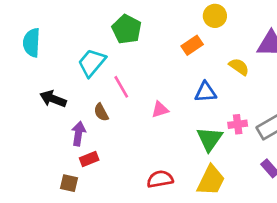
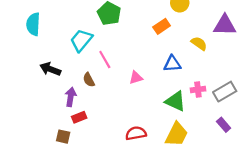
green triangle: (210, 139) -> (175, 101), turned -40

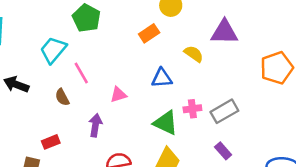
purple arrow: (71, 97) -> (95, 125), moved

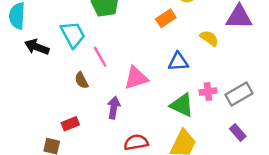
cyan trapezoid: (53, 50) -> (73, 34), turned 112
black arrow: (16, 84) -> (37, 47), moved
pink triangle: (118, 95) -> (136, 78), size x1.5

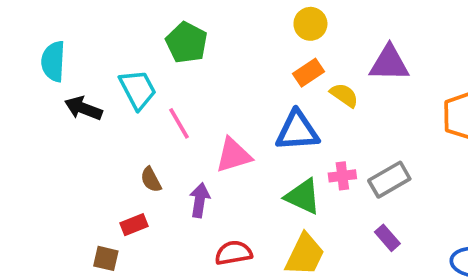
orange rectangle: (166, 18) -> (309, 73), moved
blue triangle: (178, 62) -> (297, 131), size x1.4
brown semicircle: (81, 80) -> (151, 180), moved

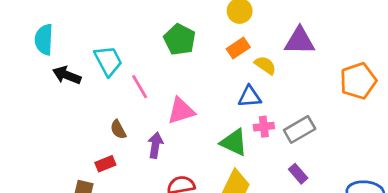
green pentagon: (187, 43) -> (180, 39), moved
blue triangle: (297, 131) -> (250, 97), moved, size x0.7

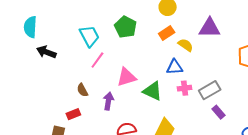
cyan trapezoid: (108, 61) -> (89, 36), moved
pink line: (140, 87) -> (97, 60), turned 66
green triangle: (234, 142) -> (152, 91), moved
purple rectangle: (298, 174) -> (219, 112), moved

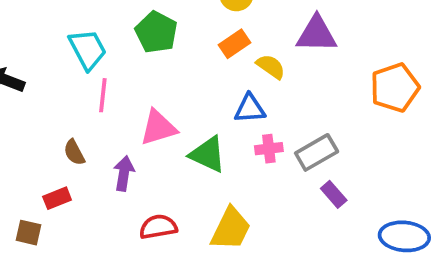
pink line: (97, 60) -> (103, 95), turned -30

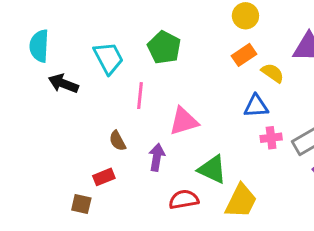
green pentagon: (156, 32) -> (164, 47), moved
cyan trapezoid: (88, 49) -> (108, 58), moved
green triangle: (208, 154) -> (212, 169), moved

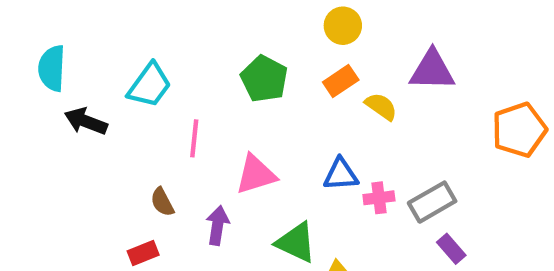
green pentagon: (164, 47) -> (264, 79), moved
cyan trapezoid: (108, 58) -> (150, 85), turned 64
blue triangle: (256, 106) -> (341, 174), moved

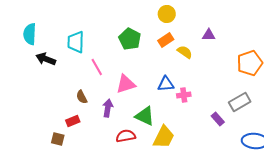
purple triangle: (432, 70) -> (209, 35), size x0.6
cyan trapezoid: (150, 85) -> (76, 42), turned 145
pink line: (194, 138) -> (97, 67), turned -36
gray rectangle: (432, 202) -> (240, 102), moved

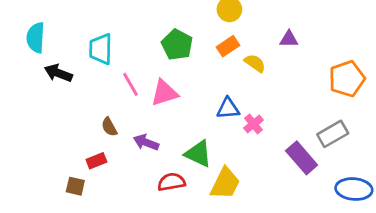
pink triangle: (126, 84) -> (164, 93), moved
pink cross: (184, 95) -> (253, 124), turned -32
purple arrow: (108, 108) -> (146, 142), turned -78
purple rectangle: (218, 119) -> (302, 158), size x1.6

